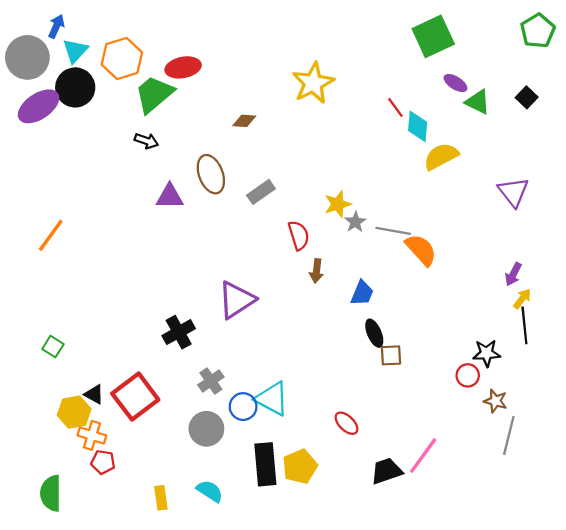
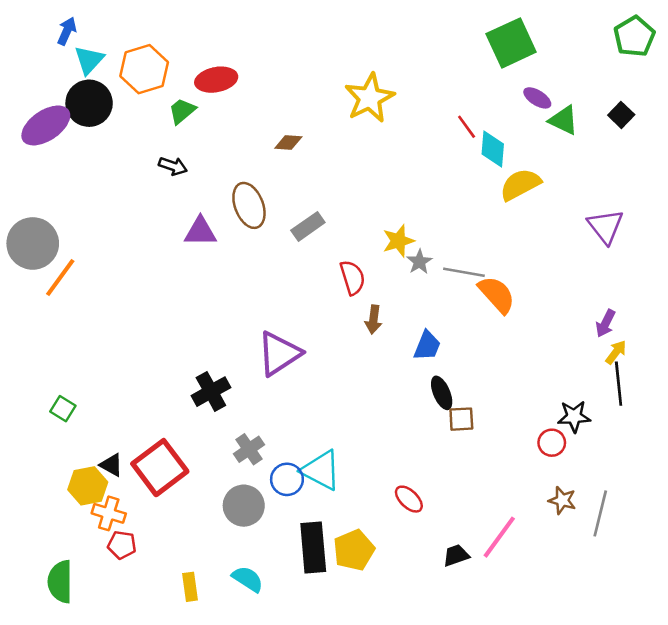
gray circle: (27, 57) -> (33, 243), moved
green trapezoid: (154, 94) -> (182, 111), size x0.6
brown star: (495, 401) -> (562, 500), moved
black trapezoid: (387, 471) -> (456, 555), size x0.7

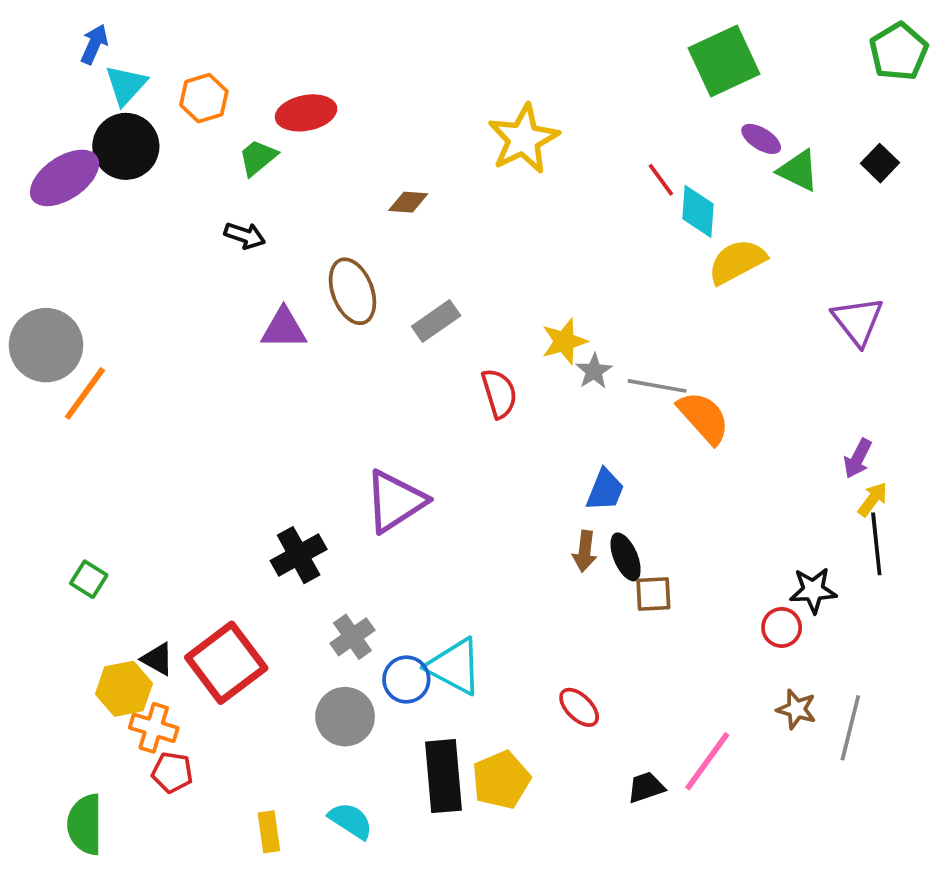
orange hexagon: (144, 69) -> (204, 98), size x0.7
brown arrow: (373, 319) -> (585, 551), moved

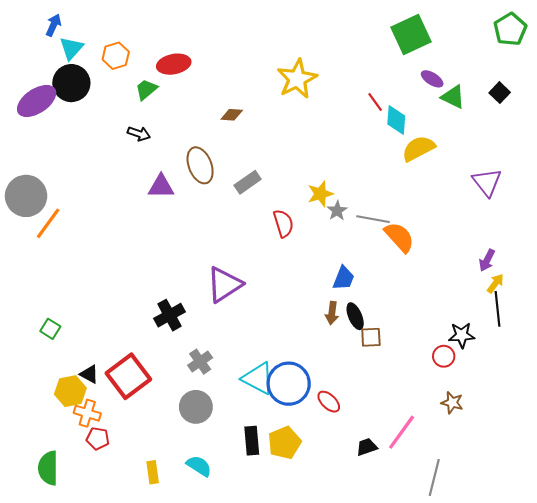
blue circle: (406, 679) -> (289, 384), moved, size x1.6
gray line: (850, 728) -> (434, 478), moved
black rectangle: (444, 776) -> (252, 441), size x0.7

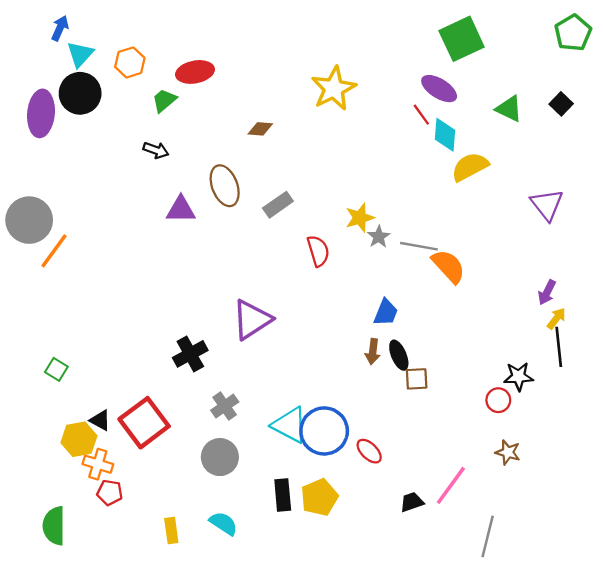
purple ellipse: (432, 79) -> (439, 89), moved, size x1.4
purple ellipse: (37, 101) -> (41, 113), turned -51

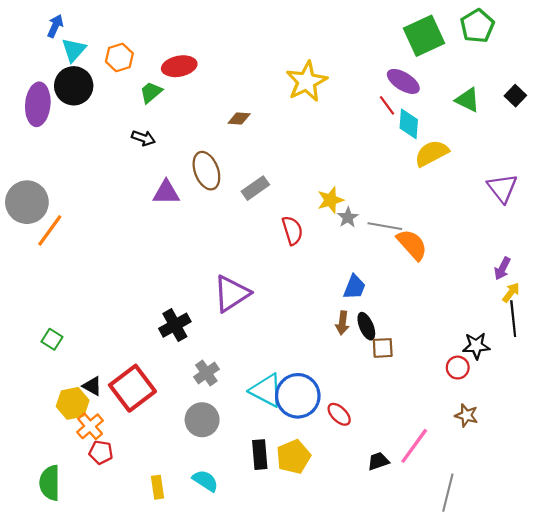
green pentagon: (573, 33) -> (477, 26), moved
orange cross: (98, 464) -> (90, 426), turned 32

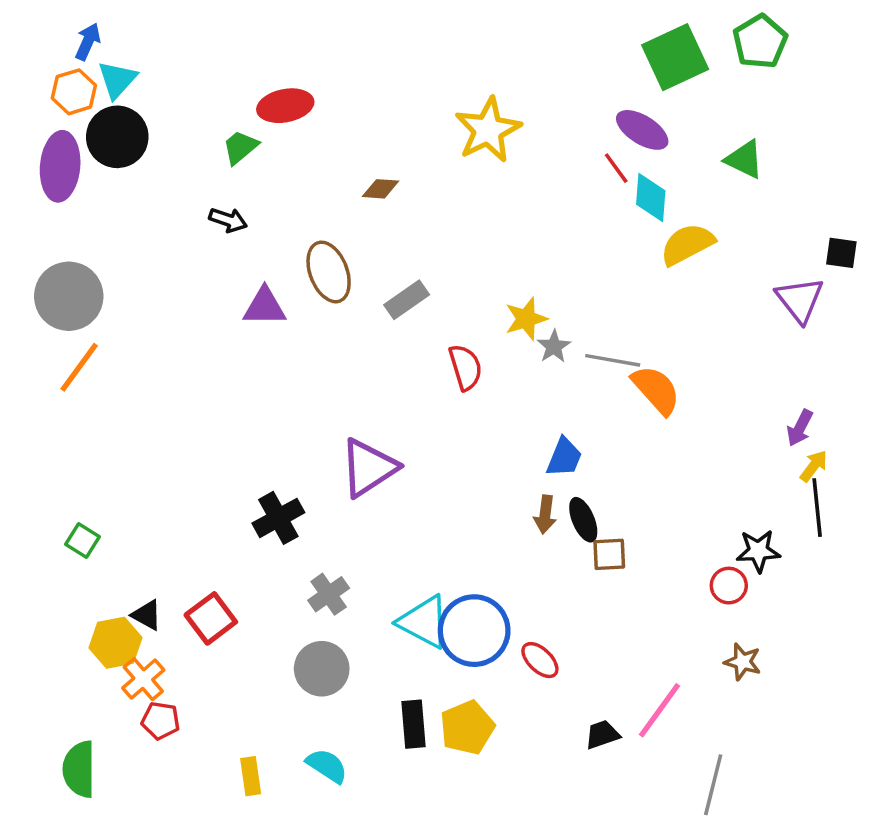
orange hexagon: (119, 58) -> (74, 92), moved
black square: (515, 96) -> (841, 253), moved, turned -36
gray circle: (27, 202) -> (69, 296), moved
red square: (132, 388) -> (211, 618), size x0.7

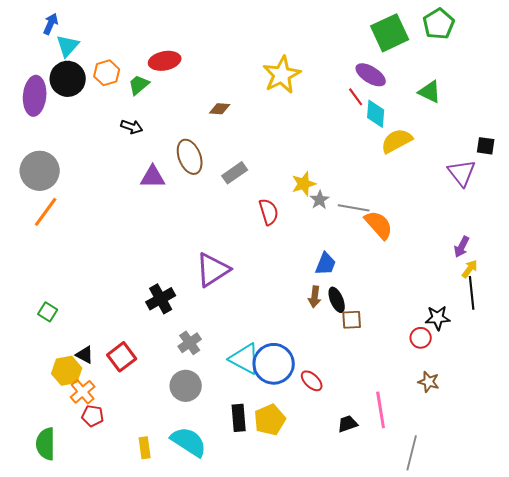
orange hexagon: (74, 92) -> (107, 73), moved
pink line: (659, 710) -> (381, 410), turned -45
cyan semicircle: (327, 766) -> (189, 442), size x1.5

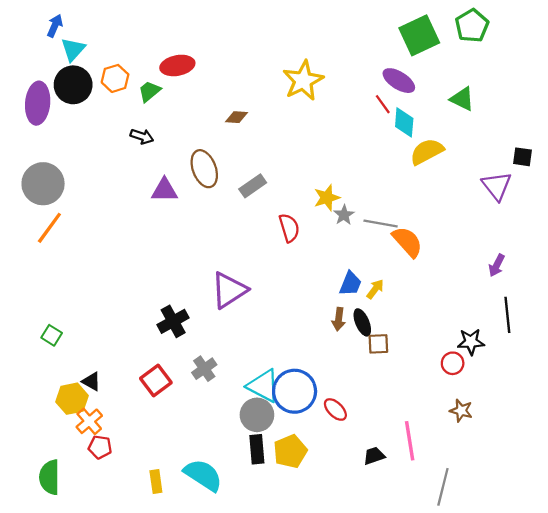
yellow arrow: (470, 269) -> (375, 289), moved
red square: (122, 357) -> (156, 380), moved
gray circle: (186, 386) -> (257, 415), moved

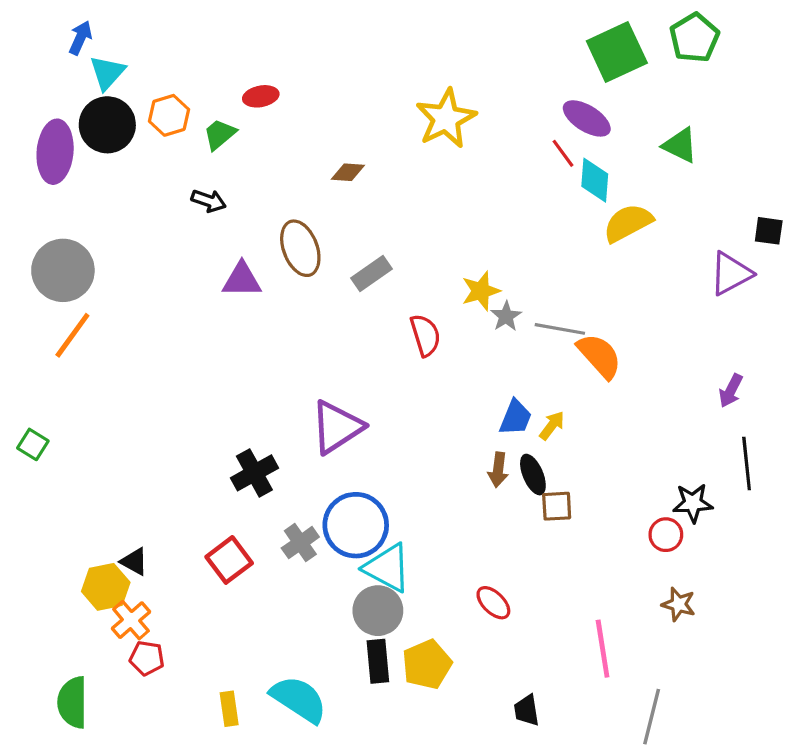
red ellipse: (177, 65) -> (261, 96), size x0.7
purple triangle: (497, 186) -> (731, 274), turned 40
green square: (52, 335) -> (33, 444), moved
blue circle: (295, 391) -> (356, 525), moved
black trapezoid: (374, 456) -> (527, 710), moved, turned -80

